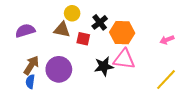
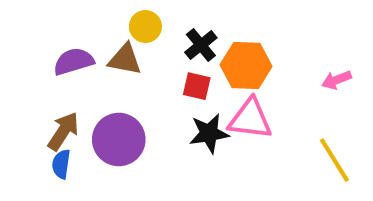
purple semicircle: (25, 31) -> (74, 61), moved
red square: (83, 39) -> (197, 86), moved
yellow line: (166, 80) -> (334, 160), turned -75

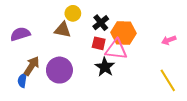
purple semicircle: (74, 61) -> (20, 34), moved
pink triangle: (250, 119) -> (116, 49), moved
black star: (209, 133) -> (105, 67), turned -30
blue semicircle: (61, 164) -> (22, 80), moved

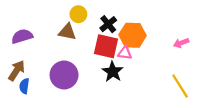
red square: (99, 43) -> (106, 46), size x1.6
pink triangle: (116, 49) -> (125, 53), size x0.6
brown arrow: (32, 66) -> (17, 71), moved

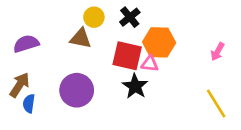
black cross: (108, 24) -> (130, 17), moved
pink arrow: (181, 43) -> (217, 52), turned -40

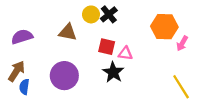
yellow circle: (94, 17) -> (91, 14), moved
orange hexagon: (159, 42) -> (164, 27), moved
red square: (127, 56) -> (107, 47), size x0.7

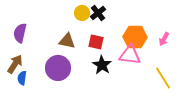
orange hexagon: (164, 27) -> (135, 37), moved
brown triangle: (68, 32) -> (67, 41), moved
purple semicircle: (22, 37) -> (20, 33), turned -60
pink triangle: (125, 53) -> (130, 55), moved, size x1.6

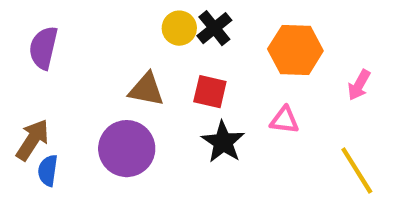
purple semicircle: (20, 33) -> (43, 48), moved
orange hexagon: (135, 37) -> (295, 50), moved
pink triangle: (130, 55) -> (284, 120), size x0.6

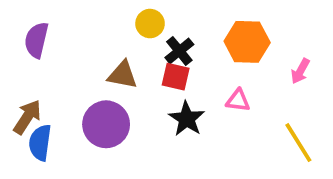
black cross: (214, 28) -> (179, 51), moved
blue semicircle: (48, 171) -> (40, 143), size x1.4

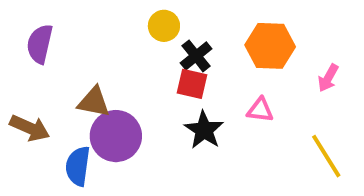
brown triangle: (123, 75) -> (94, 102), moved
brown arrow: (27, 117) -> (30, 128), turned 81
blue semicircle: (40, 143) -> (78, 166), moved

